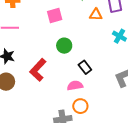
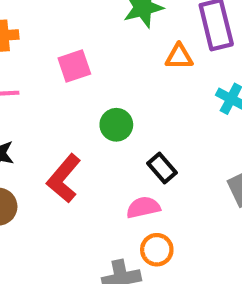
pink square: (55, 15) -> (74, 66), moved

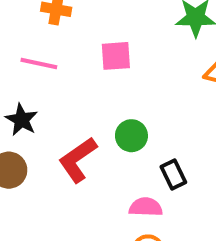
green circle: (116, 125) -> (131, 136), moved

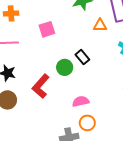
black rectangle: (173, 175) -> (82, 57), moved

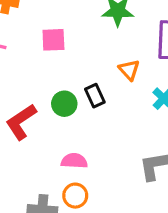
orange triangle: (100, 25) -> (129, 70), moved, turned 32

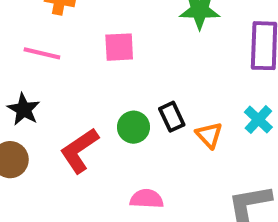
orange triangle: (129, 70) -> (209, 135), moved

